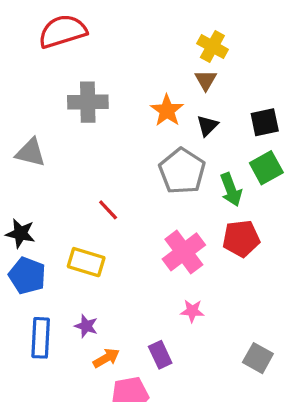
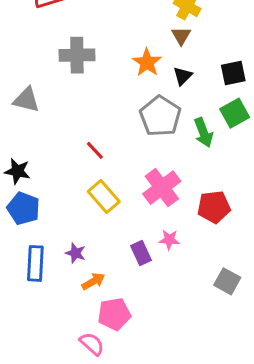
red pentagon: (241, 238) -> (214, 207), moved
yellow rectangle: (86, 262) -> (104, 197), moved, turned 32
purple rectangle: (160, 355) -> (141, 253), moved

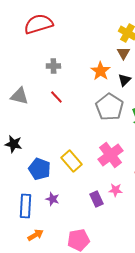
gray cross: (77, 55) -> (53, 66), size x0.6
red line: (95, 150) -> (56, 97), moved
blue pentagon: (23, 208) -> (39, 169), moved
orange arrow: (93, 281) -> (35, 235), moved

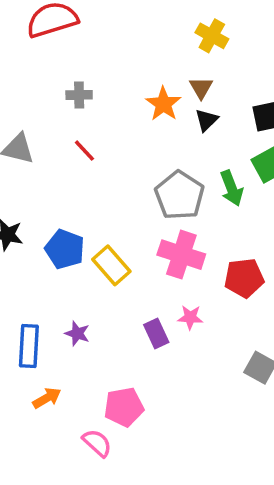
brown triangle: (123, 53) -> (201, 88), moved
gray pentagon: (109, 107) -> (180, 195), moved
pink cross: (110, 155) -> (181, 255), turned -35
blue pentagon: (39, 169) -> (65, 249), moved

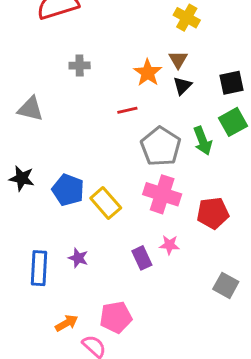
red line: (84, 151) -> (127, 110), moved, turned -60
orange arrow: (47, 398) -> (67, 323), moved

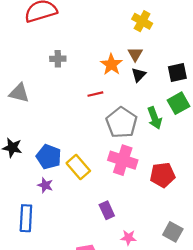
pink star: (169, 245) -> (128, 238), moved
purple star: (78, 258) -> (45, 185), moved

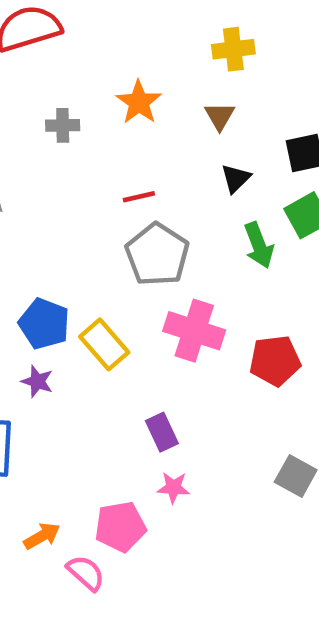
yellow cross: (142, 21) -> (233, 49), turned -36
orange star: (111, 64) -> (139, 102), moved
black triangle: (139, 75) -> (236, 178), moved
gray pentagon: (122, 123) -> (157, 255), moved
pink star: (128, 238) -> (173, 488), moved

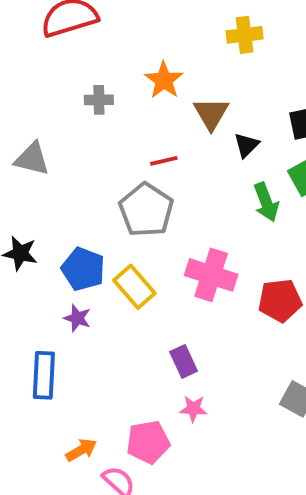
brown triangle: (220, 116) -> (211, 114), moved, size x1.4
gray pentagon: (157, 255) -> (146, 210), moved

